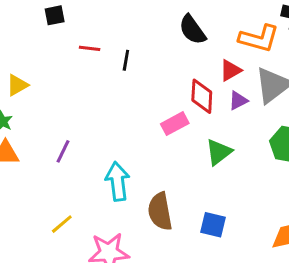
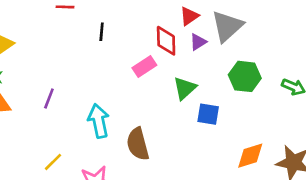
black line: (126, 60) -> (102, 32), moved
blue square: (213, 225) -> (208, 114), moved

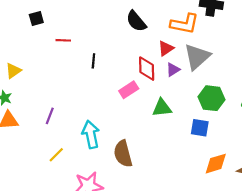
green triangle: (185, 88) -> (162, 108), turned 35
blue square: (208, 114) -> (200, 128), moved
yellow line: (53, 162) -> (56, 155), moved

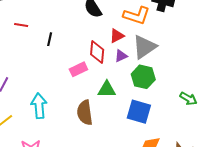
red line: (63, 40) -> (21, 25), moved
green hexagon: (211, 98) -> (143, 77), moved
blue square: (200, 128) -> (139, 112), size x1.4
brown semicircle: (123, 154) -> (85, 113), moved

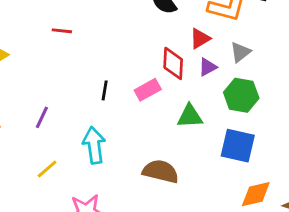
black line: (50, 39) -> (105, 90), moved
gray triangle: (144, 47) -> (240, 52), size x0.6
brown semicircle: (85, 113) -> (161, 171), moved, turned 115

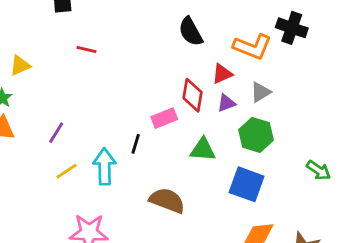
black line: (105, 90) -> (136, 144), moved
yellow line: (47, 169) -> (67, 171), moved

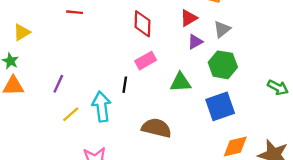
red diamond: (193, 95) -> (142, 24), moved
blue square: (247, 184) -> (220, 106), turned -32

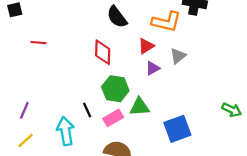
pink rectangle: (146, 61) -> (113, 118), moved
green hexagon: (223, 65) -> (115, 89), moved
black line: (125, 85) -> (87, 110), turned -32
yellow line: (71, 114) -> (26, 140), moved

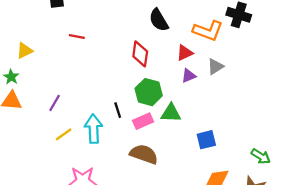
green arrow: (232, 110) -> (261, 156), moved
blue square: (177, 129) -> (206, 140), size x0.7
yellow line: (26, 140) -> (64, 134), moved

